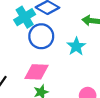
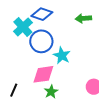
cyan star: (76, 46) -> (62, 56), moved

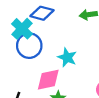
blue circle: (41, 41) -> (29, 46), moved

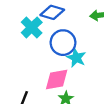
blue circle: (29, 46) -> (63, 43), moved

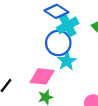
cyan cross: (32, 28) -> (68, 25), moved

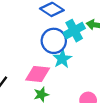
cyan cross: (68, 25) -> (74, 31), moved

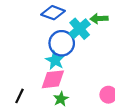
cyan star: (62, 59) -> (55, 60), moved

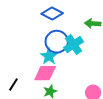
cyan cross: (80, 29) -> (74, 45), moved

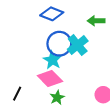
pink diamond: (45, 73) -> (50, 78), turned 50

